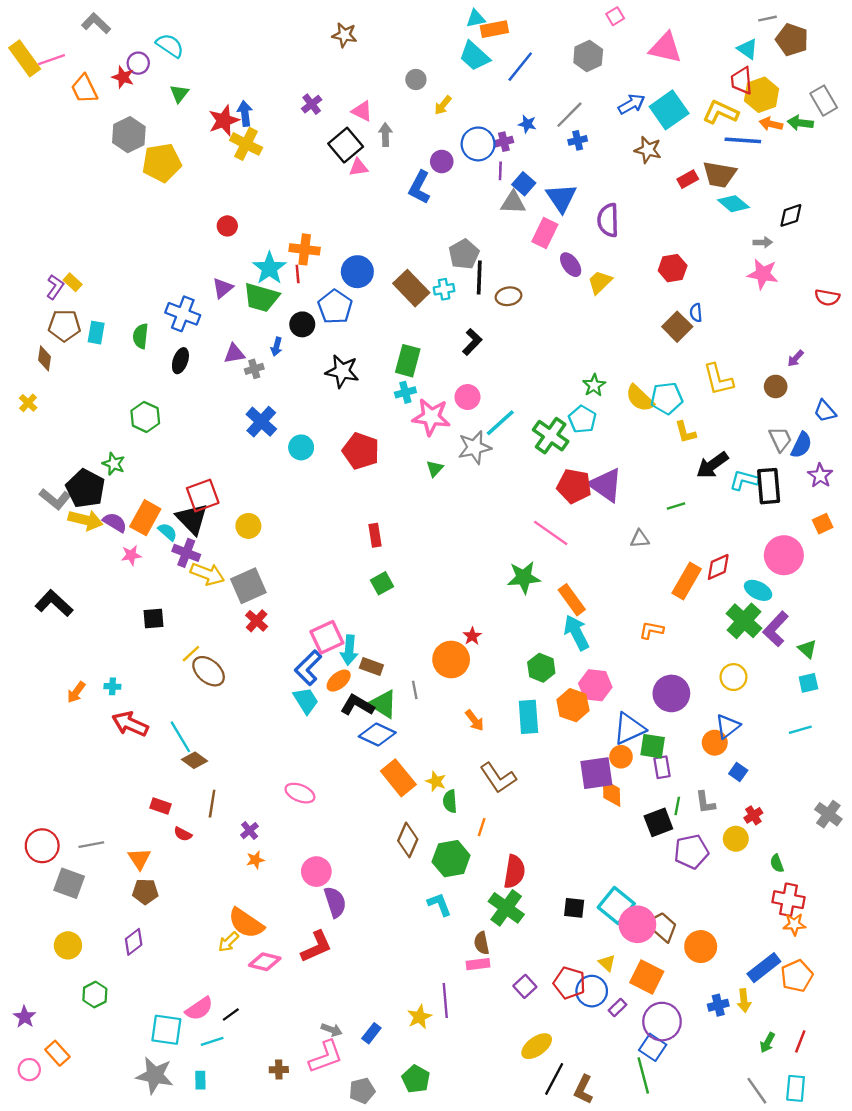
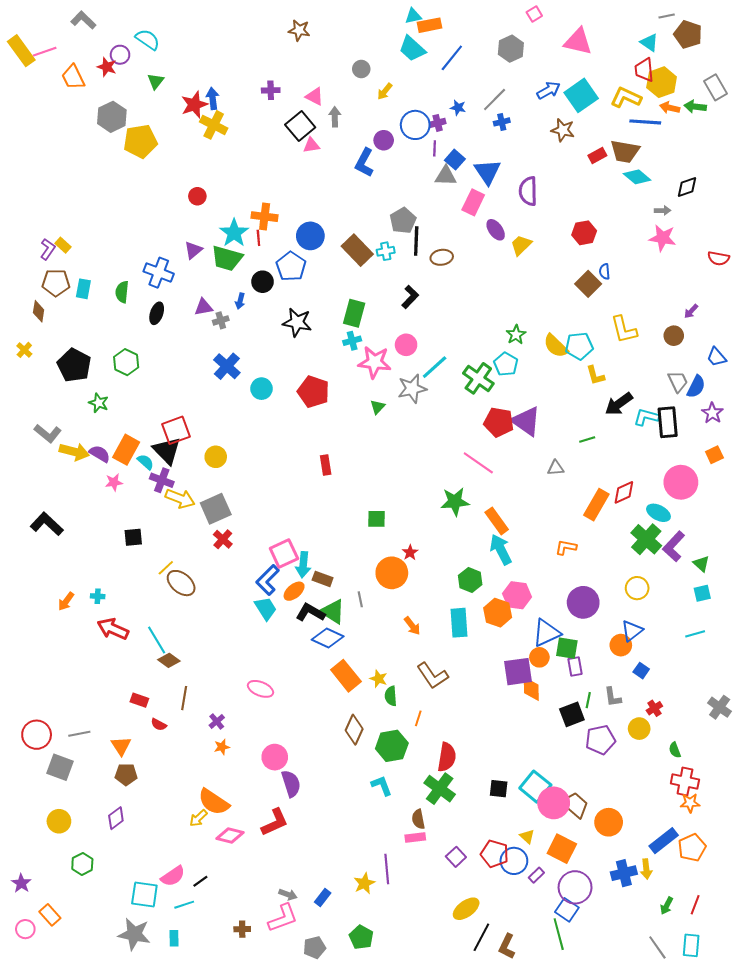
purple cross: (312, 104) -> (271, 90), turned 36
black pentagon: (86, 488) -> (74, 365), moved
green square: (382, 583) -> (377, 519), moved, turned 30
blue cross: (718, 1005) -> (624, 873), size x1.4

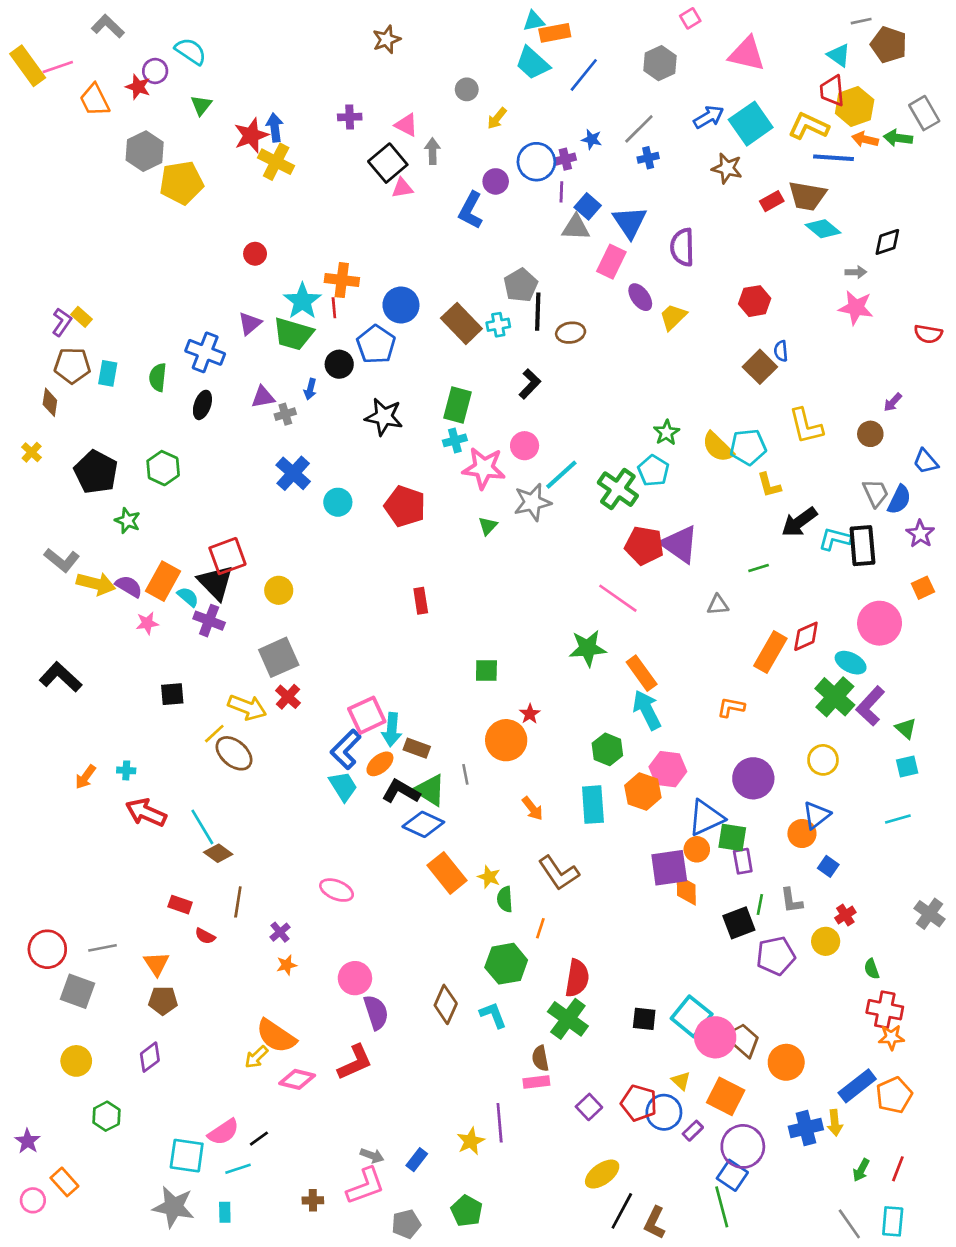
brown star: (299, 30) -> (387, 39), turned -30
yellow arrow: (180, 499) -> (247, 707), moved
brown diamond: (354, 730) -> (446, 1004), moved

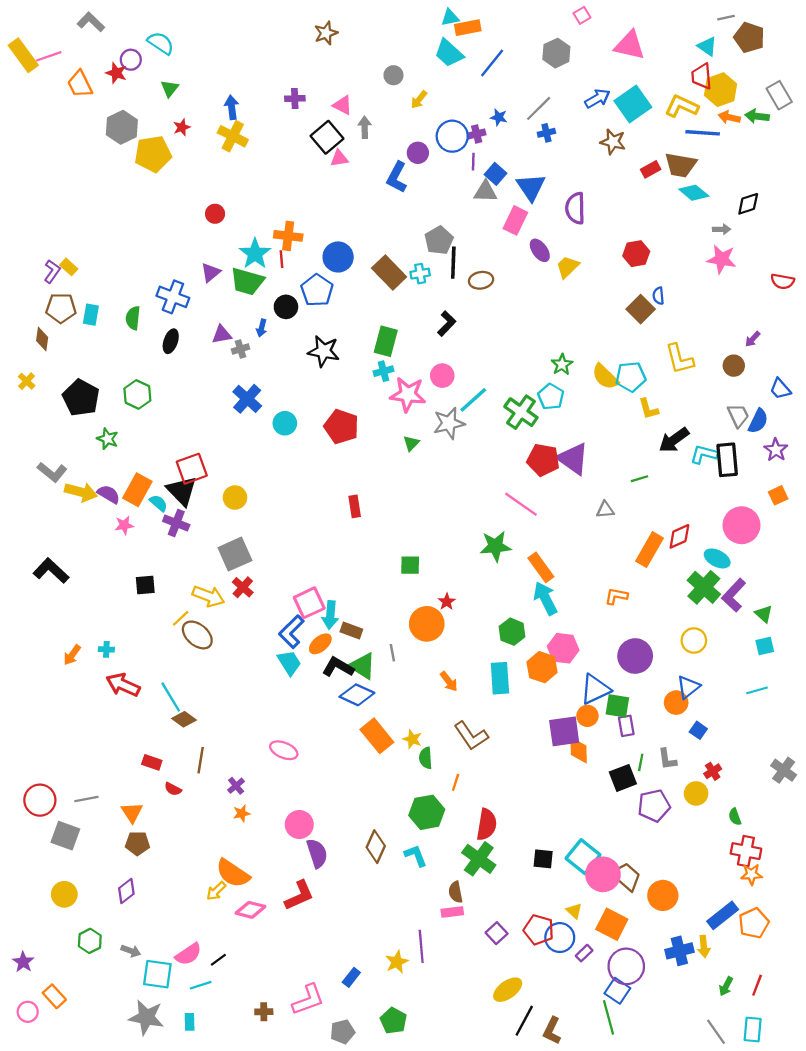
red star: (251, 135) -> (182, 127), moved, size x0.6
gray arrow: (372, 1156) -> (131, 951), moved

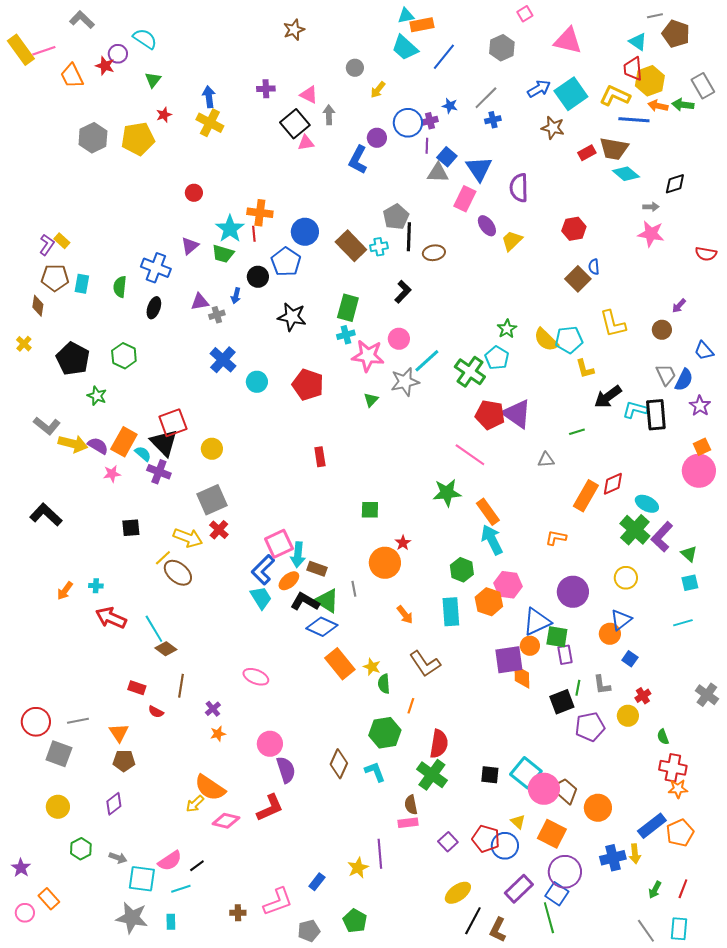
gray hexagon: (122, 127) -> (93, 138), moved
green trapezoid: (247, 281) -> (223, 254), size x0.7
pink circle: (742, 525) -> (699, 471), moved
purple rectangle: (584, 953) -> (519, 889), moved, size x1.8

